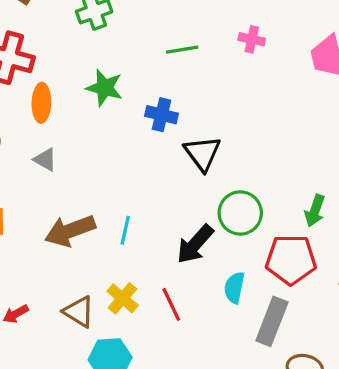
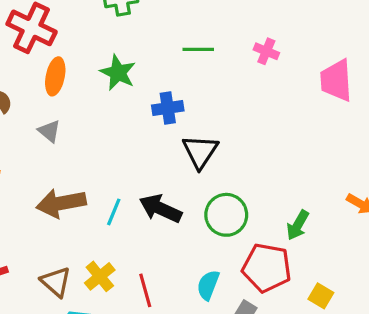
blue cross: (162, 115) -> (168, 108), turned -32
black arrow: (195, 244) -> (160, 209), moved, turned 63

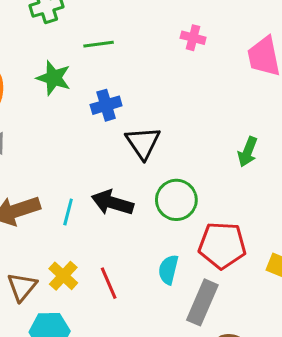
green line: (198, 49) -> (99, 44), moved
green arrow: (298, 225) -> (248, 152), moved
brown triangle: (56, 282) -> (22, 287), turned 36

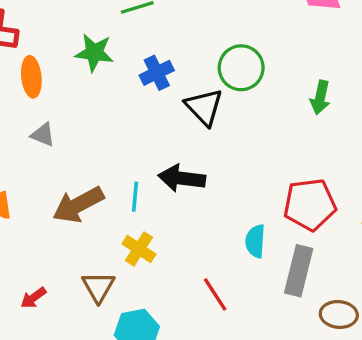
green circle: (176, 200) -> (241, 68), moved
yellow cross: (63, 276) -> (139, 249), moved
red line: (109, 283) -> (215, 294), moved

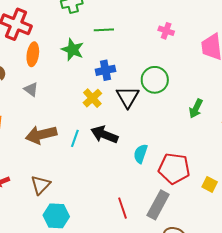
cyan semicircle: (255, 241) -> (141, 154), moved
yellow cross: (139, 249) -> (92, 98), moved
red line: (215, 294) -> (122, 208), moved

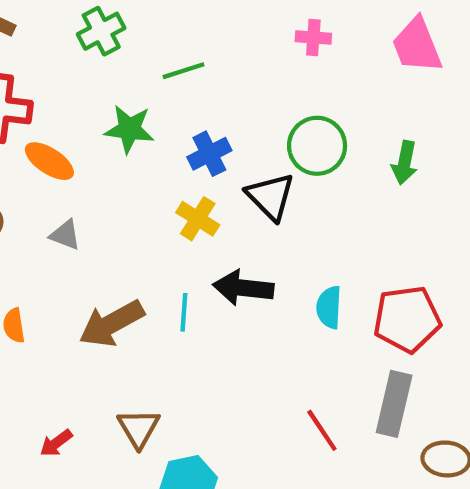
orange ellipse: (33, 54) -> (49, 161), turned -50
green arrow: (196, 108) -> (405, 163), moved

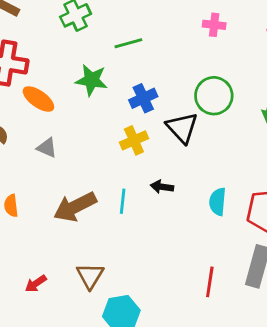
yellow cross: (198, 219) -> (134, 140), turned 32
black arrow: (243, 288) -> (162, 187), size x0.6
red line: (322, 430) -> (210, 282), turned 40

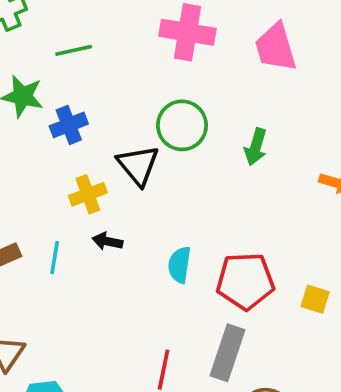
pink cross: (214, 25) -> (187, 32), size x1.8
blue cross: (143, 98) -> (69, 125), moved
yellow cross: (134, 140) -> (88, 194), moved

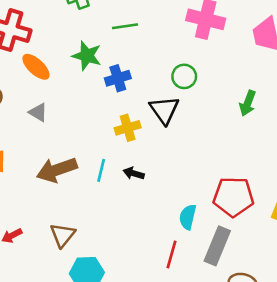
green circle: (182, 125) -> (184, 76), moved, size x0.7
black arrow: (107, 241) -> (134, 173), moved
cyan semicircle: (179, 265) -> (188, 217), moved

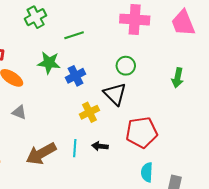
red pentagon: (233, 197) -> (142, 132), moved

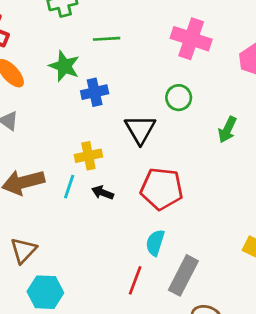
green circle: (126, 66) -> (179, 98), moved
yellow cross: (89, 112) -> (88, 156), moved

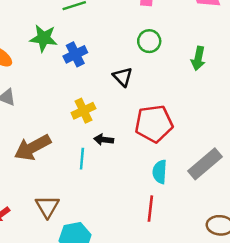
black triangle: (140, 129) -> (123, 77), size x0.7
cyan line: (69, 187) -> (82, 159), moved
gray rectangle: (183, 275) -> (205, 164), moved, turned 36

